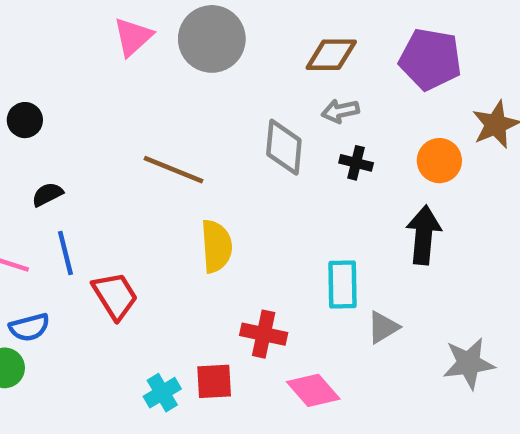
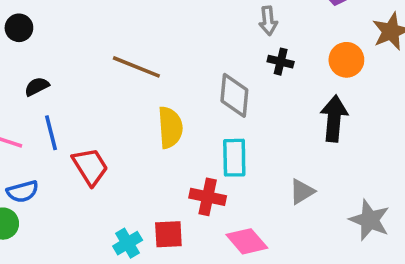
gray arrow: (340, 111) -> (268, 21), turned -84
gray diamond: (284, 147) -> (234, 95), moved
cyan rectangle: (342, 284) -> (234, 158), moved
gray star: (469, 363) -> (370, 220), turned 30

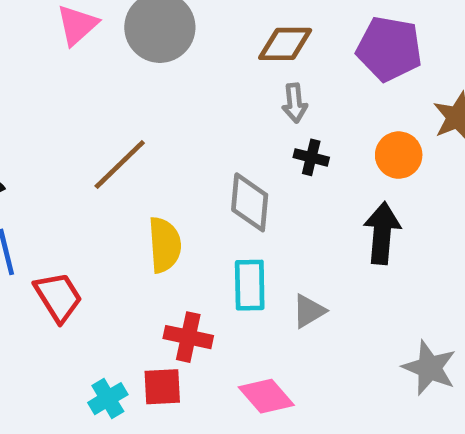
brown line: (136, 67) -> (120, 164), turned -66
gray triangle: (302, 192) -> (309, 311), moved
red cross: (208, 197) -> (188, 337), moved

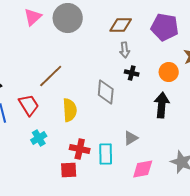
cyan rectangle: (250, 285) -> (106, 154), moved
red trapezoid: (58, 297) -> (29, 105), moved
pink diamond: (266, 396) -> (143, 169), moved, turned -60
cyan cross: (108, 399) -> (39, 138), moved

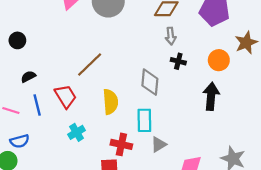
gray triangle: (131, 138) -> (159, 144), moved
cyan rectangle: (106, 154) -> (144, 120), moved

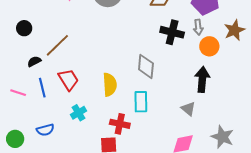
gray arrow: (171, 36) -> (198, 27), moved
black cross: (178, 61) -> (172, 32), moved, size x1.6
brown line: (90, 65) -> (57, 45), moved
blue semicircle: (20, 141) -> (45, 130), moved
gray triangle: (159, 144) -> (188, 109), moved, turned -49

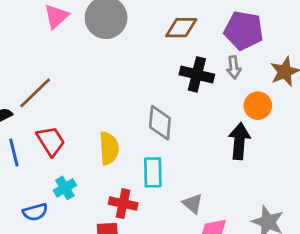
orange circle: (209, 46) -> (258, 106), moved
gray triangle: (188, 109) -> (193, 204), moved
blue semicircle: (45, 130) -> (35, 212), moved

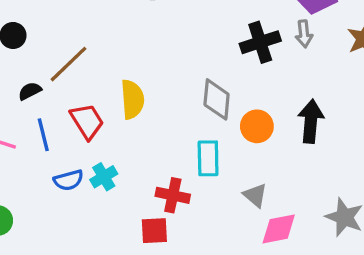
black cross: (197, 74) -> (260, 42), turned -32
orange circle: (258, 106) -> (257, 126), moved
yellow semicircle: (109, 148) -> (132, 99), moved
blue semicircle: (35, 212) -> (68, 180), moved

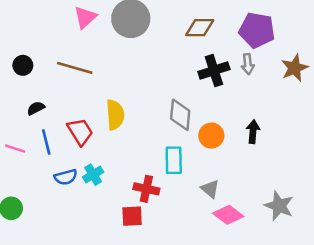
brown line: (68, 64) -> (75, 68), moved, turned 60
black arrow: (311, 121) -> (253, 132), size x0.7
pink diamond: (279, 229) -> (228, 215), turned 48

